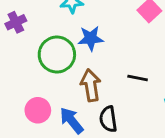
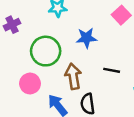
blue star: (91, 38) -> (86, 38), moved
pink circle: (38, 110) -> (30, 84), moved

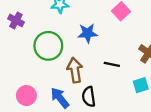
purple cross: (12, 25) -> (16, 20), turned -35
pink circle: (30, 84) -> (26, 96), moved

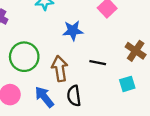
green circle: (48, 46) -> (24, 57), moved

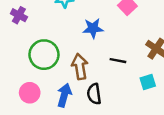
blue arrow: (44, 97) -> (64, 95), turned 55

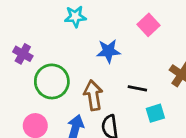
purple cross: (19, 15) -> (23, 54), moved
cyan square: (148, 82) -> (155, 113), moved

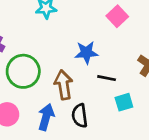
blue star: (108, 51) -> (86, 53), moved

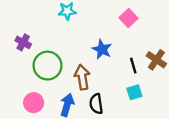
blue star: (86, 53) -> (102, 49), turned 30
black line: (107, 78) -> (133, 66), moved, turned 63

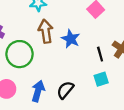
brown arrow: (82, 77) -> (46, 31), moved
black semicircle: (96, 104) -> (65, 90), turned 48

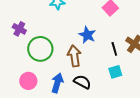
brown arrow: (46, 31) -> (74, 56), moved
black semicircle: (65, 90) -> (82, 82), turned 78

